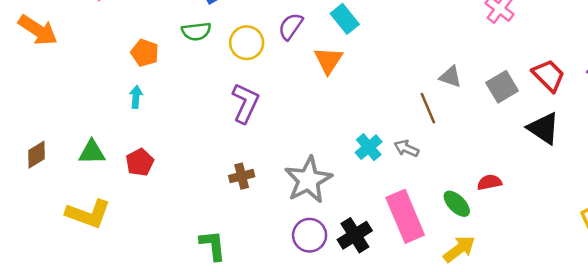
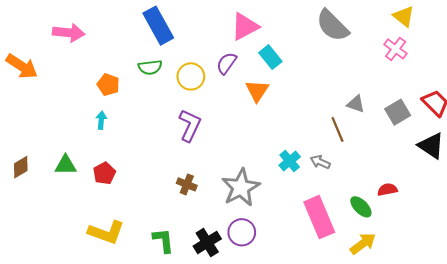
brown cross: (242, 176) -> (187, 184), turned 36
yellow L-shape: (88, 214) -> (106, 232), moved
black cross: (355, 235) -> (207, 242), moved

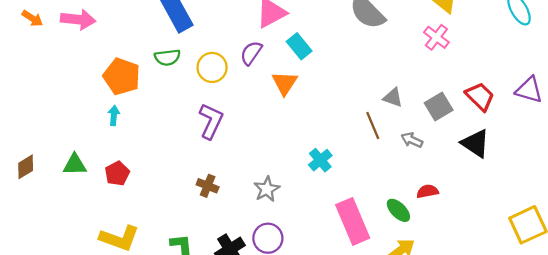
orange arrow: (22, 66) -> (32, 18), moved, size x0.6
orange pentagon: (108, 85) -> (122, 76), size x1.5
gray arrow: (320, 162) -> (412, 140), moved
gray star: (241, 187) -> (267, 189), size x0.6

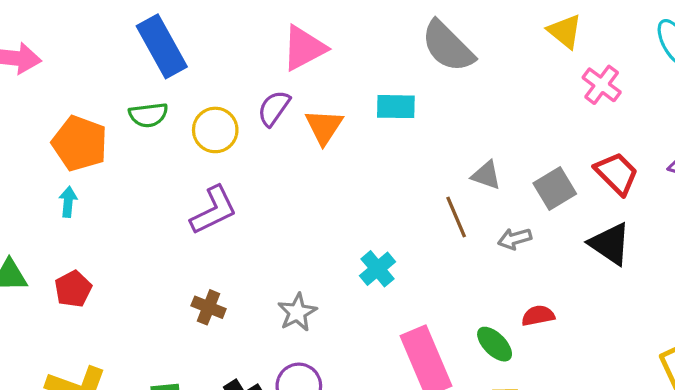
pink cross: (436, 37) -> (602, 85), moved
cyan rectangle: (299, 46) -> (396, 107), moved, turned -50
orange triangle: (285, 83) -> (324, 127), moved
purple L-shape: (211, 121) -> (214, 210), turned 39
gray arrow: (412, 140) -> (515, 239), turned -40

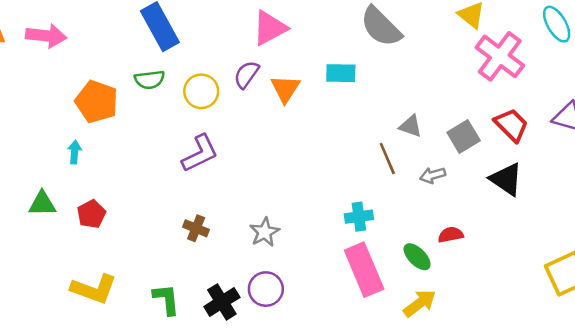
pink cross: (602, 85) -> (500, 56), size x1.6
cyan arrow: (68, 202) -> (75, 152), moved
cyan cross: (377, 269) -> (359, 217), moved, turned 32

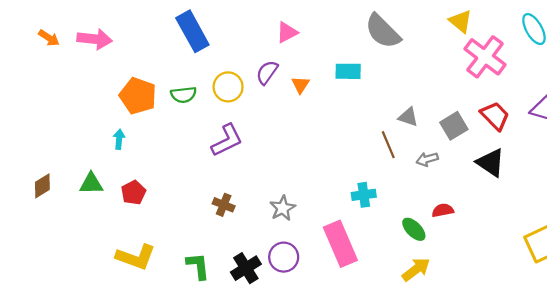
pink triangle: (270, 28) -> (287, 32), size x0.7
green semicircle: (150, 80) -> (184, 95), moved
orange triangle: (285, 89) -> (300, 85), size x0.7
pink rectangle: (364, 270) -> (340, 244), moved

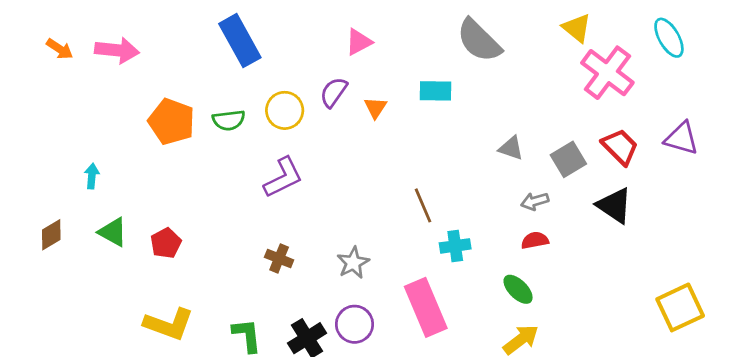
cyan arrow: (119, 139) -> (92, 176), moved
brown line: (388, 145) -> (423, 205), moved
green triangle: (91, 184) -> (113, 232), turned 30
red semicircle: (443, 210) -> (535, 240), moved

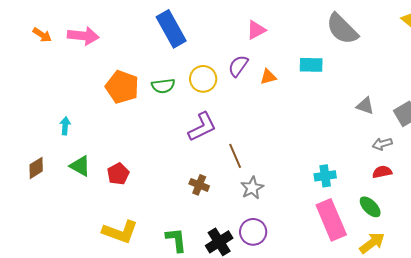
orange triangle: (375, 108) -> (268, 77), turned 42
brown line: (423, 205) -> (235, 156), moved
pink rectangle: (426, 307) -> (331, 220), moved

